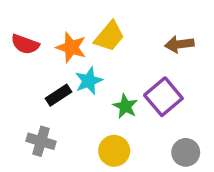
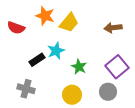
orange star: (71, 47) -> (45, 16), moved
purple square: (163, 97) -> (117, 67), moved
gray circle: (186, 152) -> (108, 92), moved

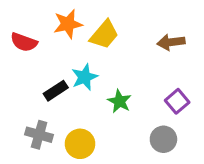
orange star: (45, 16) -> (68, 24), turned -30
purple square: (117, 67) -> (177, 101), size x0.7
yellow circle: (72, 95) -> (80, 144), moved

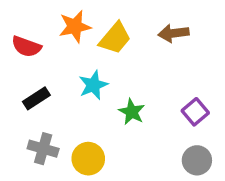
brown arrow: (171, 42) -> (174, 33), moved
black rectangle: (56, 91) -> (36, 98), moved
gray circle: (163, 139) -> (197, 160), moved

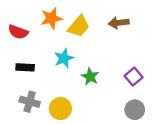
black rectangle: (36, 98) -> (25, 67), turned 36

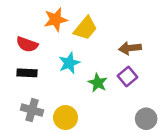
brown arrow: (119, 23) -> (130, 48), moved
red semicircle: (18, 32) -> (27, 44), moved
purple square: (134, 77) -> (128, 77), moved

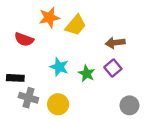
cyan star: (69, 63) -> (59, 67), moved, turned -30
black rectangle: (27, 73) -> (15, 78), moved

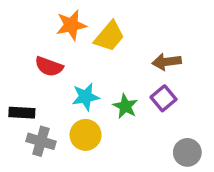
red semicircle: (24, 39) -> (49, 66), moved
cyan star: (59, 67) -> (86, 97), turned -30
yellow circle: (58, 104) -> (86, 135), moved

